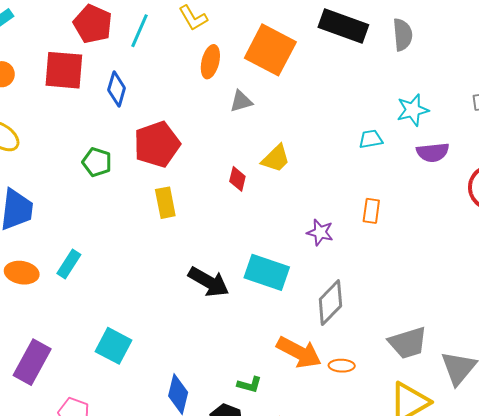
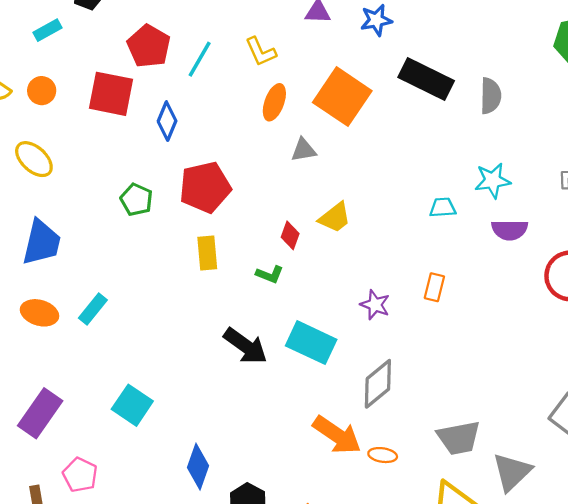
green L-shape: (250, 385) -> (270, 274), moved

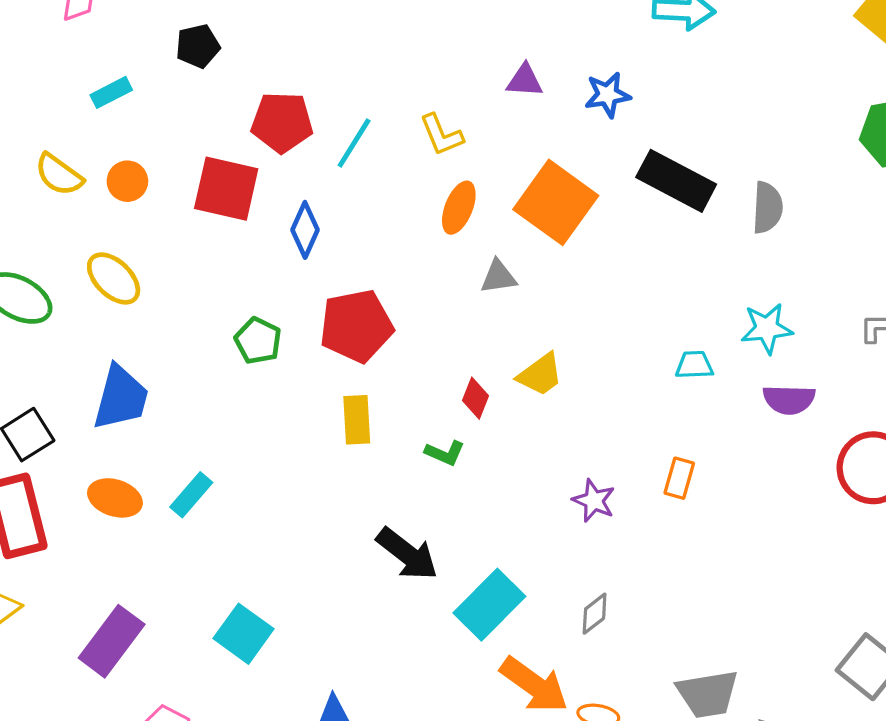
cyan rectangle: (48, 30) -> (111, 92), moved
red pentagon: (149, 46) -> (282, 122), turned -30
cyan rectangle: (311, 343) -> (489, 605), moved, turned -72
gray diamond: (378, 384) -> (595, 614), size x0.6

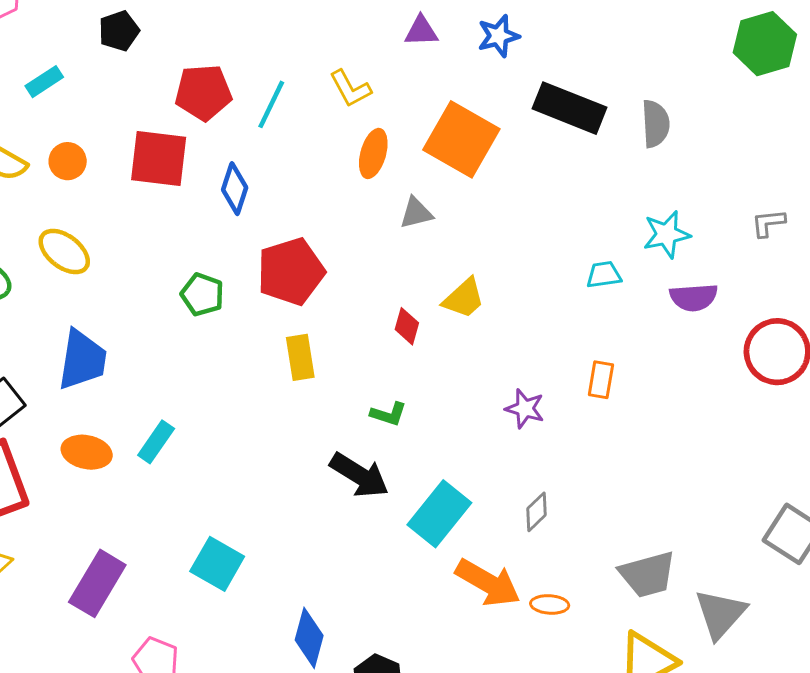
green L-shape: (445, 453) -> (388, 414), moved

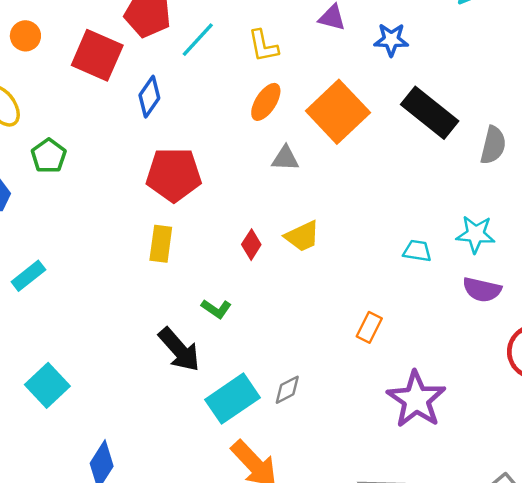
green pentagon: (202, 295) -> (49, 156), moved
orange rectangle: (601, 380) -> (369, 327), moved
purple star: (525, 409) -> (416, 399), moved, size x1.8
gray diamond: (536, 512) -> (287, 390), moved

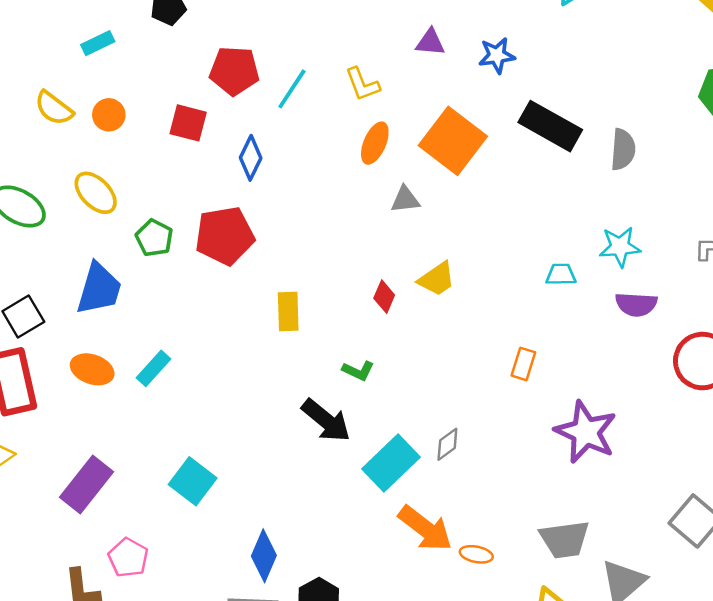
red square: (97, 55) -> (188, 123), size x0.7
red pentagon: (174, 175) -> (225, 236), moved

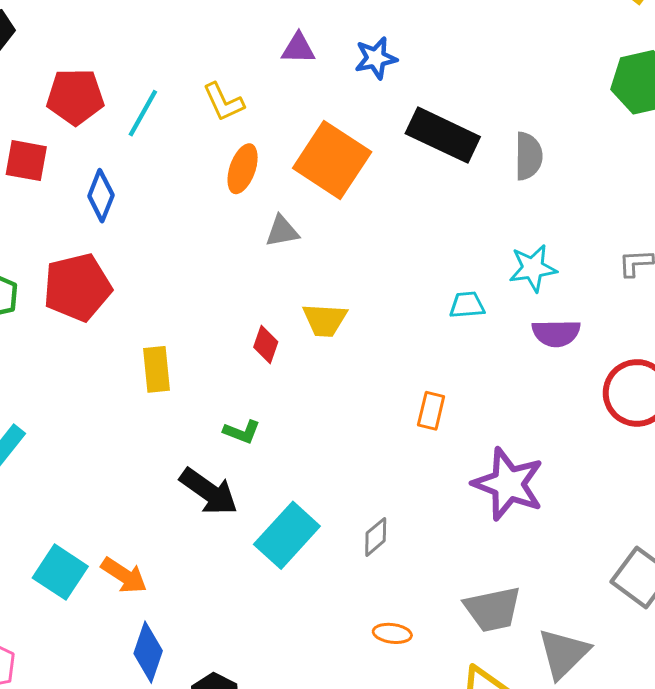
yellow trapezoid: (437, 279) -> (325, 320), turned 42
gray diamond: (447, 444) -> (376, 537), moved
orange arrow: (425, 528) -> (124, 575), moved, size x0.7

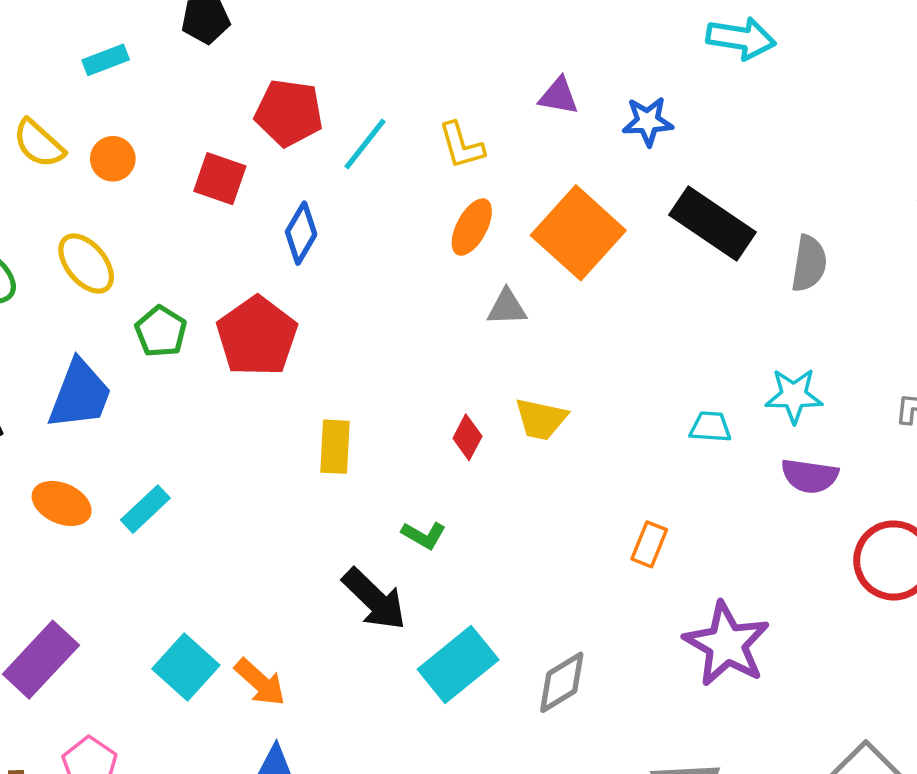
red pentagon: (77, 287) -> (257, 336), turned -30
gray diamond: (376, 537) -> (562, 682), size x1.4

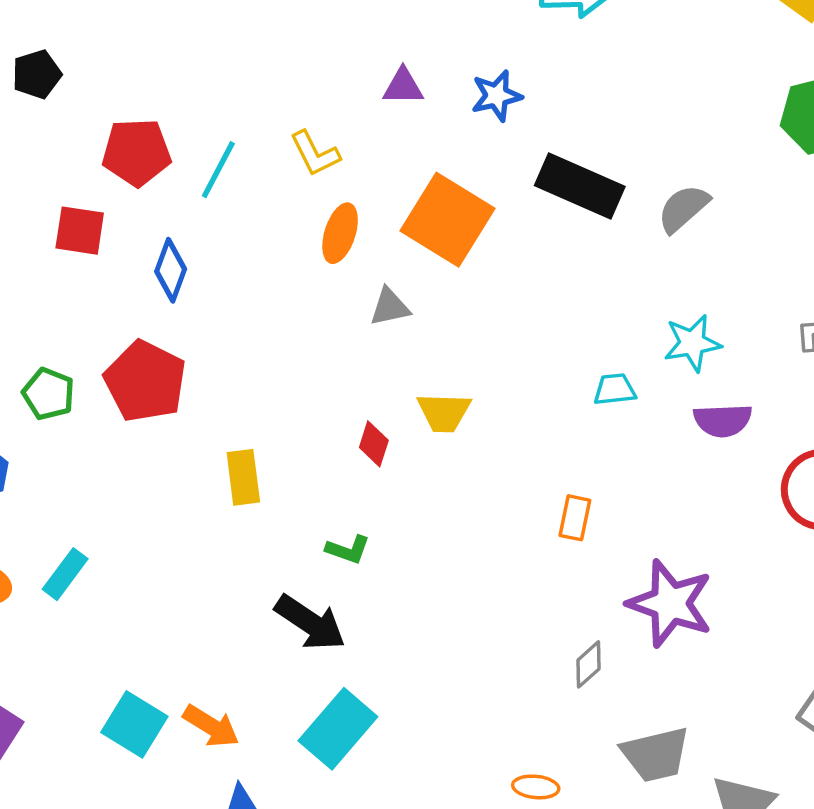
gray semicircle: (809, 264) -> (683, 208), turned -130
cyan rectangle: (458, 664) -> (338, 729), moved
gray diamond: (562, 682) -> (588, 664), moved, size x0.7

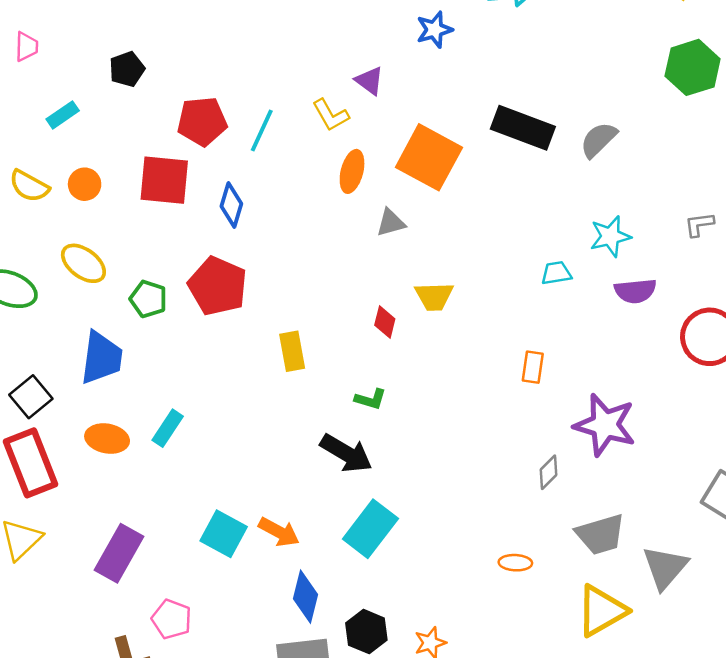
purple triangle: (403, 87) -> (370, 81), moved, turned 40
blue star: (497, 96) -> (434, 30), moved
red square: (80, 231) -> (164, 180), size x1.4

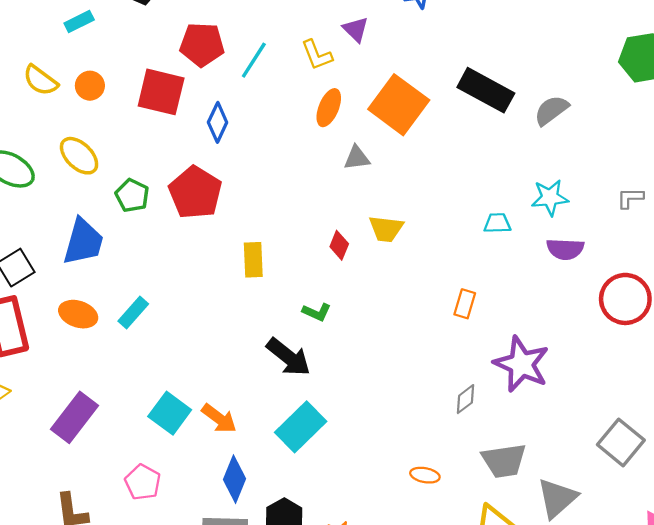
pink pentagon: (172, 619) -> (143, 482), moved

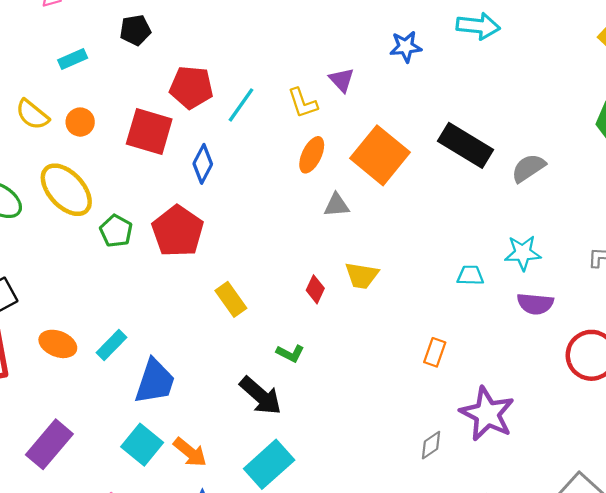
yellow ellipse: (79, 156) -> (66, 190), size x1.4
blue trapezoid: (83, 242) -> (155, 381), moved
yellow rectangle: (253, 260) -> (231, 299), turned -36

